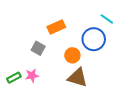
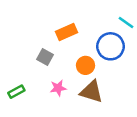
pink star: (32, 76) -> (58, 88), moved

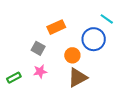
pink star: (58, 88) -> (40, 71), moved
brown triangle: (91, 92) -> (77, 78), turned -45

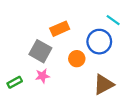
gray square: (38, 48) -> (40, 51), size x1.5
brown triangle: (77, 78) -> (104, 84), moved

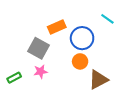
blue circle: (99, 42) -> (82, 38), moved
orange circle: (77, 59) -> (80, 61), moved

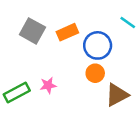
gray square: (39, 48) -> (32, 31), moved
green rectangle: (14, 78) -> (17, 93), size x1.5

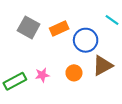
orange circle: (95, 73) -> (74, 73), moved
brown triangle: (117, 95) -> (102, 66), moved

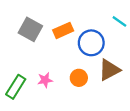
green rectangle: (15, 81) -> (16, 87), turned -30

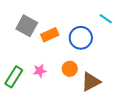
orange rectangle: (63, 30) -> (50, 35), moved
brown triangle: (109, 70) -> (91, 82), moved

